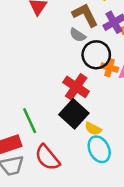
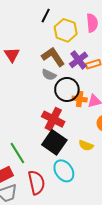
yellow semicircle: (93, 129) -> (86, 145), moved
cyan ellipse: (99, 149) -> (64, 171), moved
red semicircle: (47, 158) -> (36, 183), turned -145

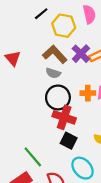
black line: (46, 16) -> (41, 14), turned 32
black circle: (67, 90) -> (58, 97), moved
black square: (54, 142) -> (69, 141), size x0.7

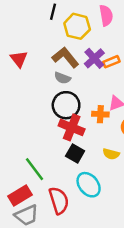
black line: (41, 14) -> (53, 12), turned -40
orange cross: (88, 93) -> (100, 114), moved

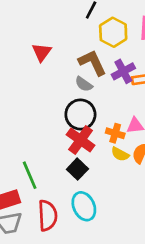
yellow semicircle: (111, 154) -> (120, 154), moved

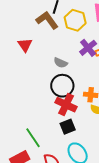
brown L-shape: (92, 63) -> (47, 20), moved
black square: (77, 169) -> (68, 127), turned 35

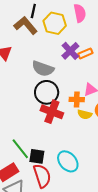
gray semicircle: (61, 63) -> (43, 69), size x1.5
black square: (68, 127) -> (37, 156), moved, turned 35

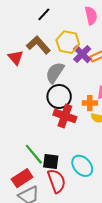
black line: (33, 11) -> (44, 14), turned 32
yellow hexagon: (55, 23) -> (68, 42), moved
brown L-shape: (26, 25) -> (38, 45), moved
gray semicircle: (43, 69) -> (55, 73), turned 105

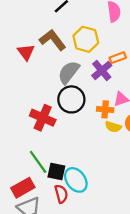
purple cross: (82, 54) -> (102, 70), moved
red cross: (65, 116) -> (43, 118), moved
cyan ellipse: (82, 166) -> (76, 180), moved
red semicircle: (57, 181) -> (61, 194), size x0.7

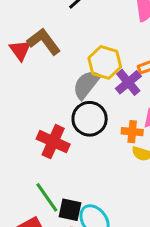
yellow hexagon: (86, 39) -> (105, 62), moved
brown L-shape: (53, 40) -> (44, 41), moved
red triangle: (26, 52) -> (20, 50), moved

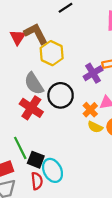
yellow hexagon: (105, 62) -> (52, 53), moved
gray semicircle: (86, 84) -> (34, 84), moved, turned -80
orange cross: (132, 132) -> (90, 110), turned 32

